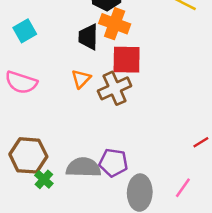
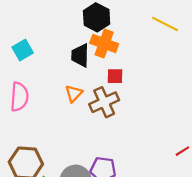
red square: (127, 60) -> (115, 76), size x0.6
pink semicircle: (21, 82) -> (19, 97), turned -104

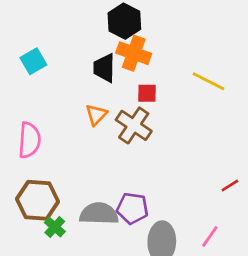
yellow line: (165, 24) -> (209, 81), moved
pink semicircle: (19, 97) -> (29, 140), moved
brown cross: (104, 102) -> (134, 125), turned -32

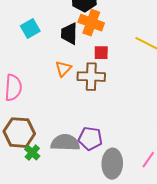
cyan square: (33, 61) -> (30, 29), moved
brown cross: (134, 125) -> (91, 77), turned -32

